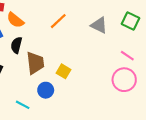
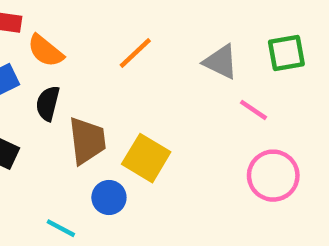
green square: (130, 21) -> (286, 53), turned -36
pink line: (127, 56) -> (254, 110), moved
yellow square: (63, 71) -> (146, 158), size x1.5

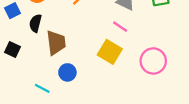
pink line: (254, 110) -> (120, 27), moved
yellow square: (146, 158) -> (110, 52), moved

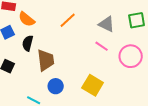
yellow square: (110, 52) -> (93, 85), moved
pink circle: (153, 61) -> (131, 56), moved

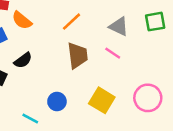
black semicircle: (28, 43) -> (23, 60), moved, turned -140
pink circle: (131, 56) -> (148, 98), moved
brown trapezoid: (46, 60) -> (78, 55), moved

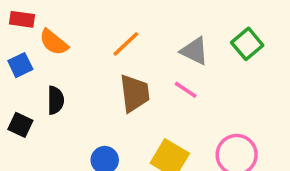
green square: (155, 22) -> (247, 44), turned -30
black semicircle: (23, 60) -> (55, 100), turned -54

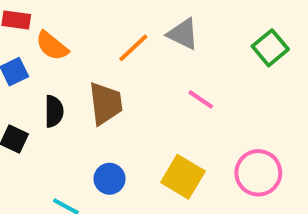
gray triangle: (194, 51) -> (183, 34), moved
brown trapezoid: (135, 93) -> (106, 103), moved

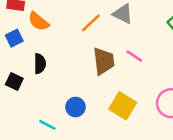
brown trapezoid: (106, 103) -> (104, 61), moved

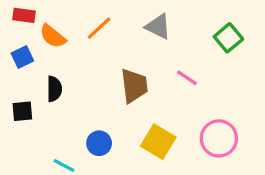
orange line: (91, 23) -> (99, 28), moved
pink line: (134, 56) -> (187, 78), moved
black square: (14, 81) -> (22, 111), turned -30

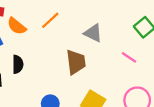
gray triangle: (158, 27) -> (93, 33), moved
pink line: (187, 78) -> (129, 57), moved

